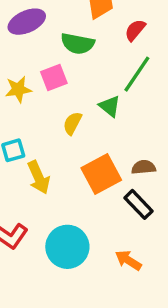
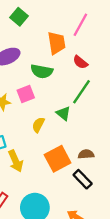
red semicircle: (135, 30) -> (80, 62), turned -91

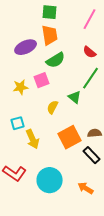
green square: (19, 17) -> (50, 12), moved, turned -35
orange trapezoid: (56, 43) -> (50, 35), moved
green semicircle: (42, 71) -> (56, 60), turned -42

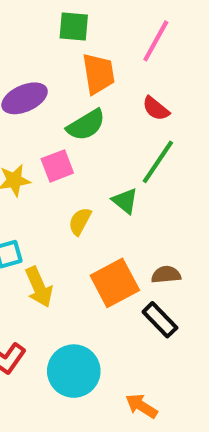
orange trapezoid: (50, 35) -> (98, 74), moved
orange arrow: (86, 188) -> (141, 406), moved

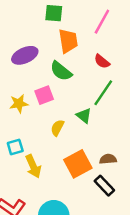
green semicircle: (86, 125) -> (61, 71), turned 70

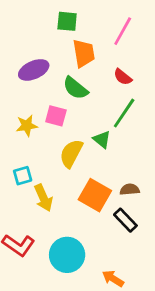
pink square: (44, 95) -> (56, 116), turned 36
yellow semicircle: (57, 128) -> (71, 153), size x1.5
orange square: (78, 164) -> (95, 195), turned -32

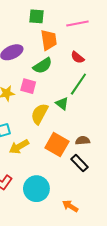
pink line: (123, 31) -> (77, 24), turned 50
green semicircle: (75, 88) -> (43, 66), turned -72
yellow arrow: (43, 198) -> (19, 147), turned 84

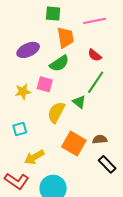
yellow arrow: (19, 147) -> (34, 157), moved
black rectangle: (80, 163) -> (107, 164), moved

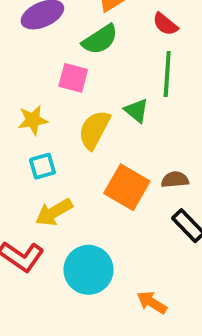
green line: (96, 82) -> (167, 74), turned -30
yellow star: (23, 92) -> (33, 120), moved
cyan square: (20, 129) -> (42, 166), moved

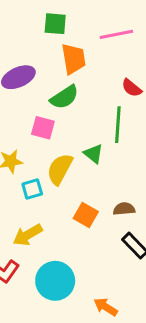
red semicircle: (165, 24) -> (132, 88), moved
cyan square: (42, 166) -> (32, 189), moved
orange square: (127, 187) -> (86, 215), size x0.7

